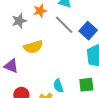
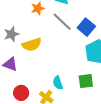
gray star: (19, 21) -> (11, 34), moved

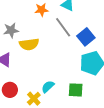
cyan semicircle: (58, 83) -> (48, 87), turned 56

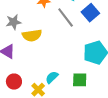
blue square: (86, 37) -> (90, 13), moved

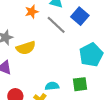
cyan semicircle: (52, 77) -> (52, 86), turned 48

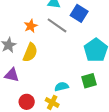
orange star: (32, 12) -> (31, 26), moved
yellow semicircle: (26, 48) -> (30, 52), turned -42

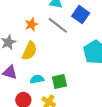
green square: (89, 81) -> (59, 82), moved
cyan semicircle: (62, 87) -> (37, 79), moved

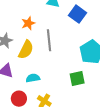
gray line: (58, 25) -> (49, 40), moved, turned 45
green square: (59, 82) -> (77, 78), moved

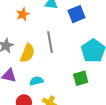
blue square: (78, 14) -> (77, 14), turned 36
orange star: (28, 23) -> (23, 14), moved

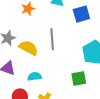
yellow semicircle: (27, 53) -> (29, 48), turned -90

